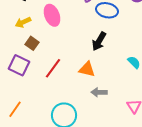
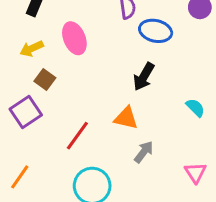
purple square: (19, 65) -> (26, 112), turned 30
red line: (53, 68) -> (77, 136), moved
gray arrow: (99, 92) -> (144, 152), turned 126

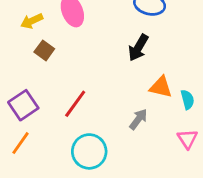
cyan semicircle: (195, 108) -> (187, 100), moved, turned 30
purple square: (26, 112) -> (23, 105), moved
orange triangle: (126, 118) -> (161, 87), moved

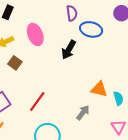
black arrow: (138, 48) -> (69, 50), moved

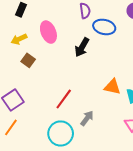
red line: (37, 101) -> (64, 99), moved
gray arrow: (83, 113) -> (87, 118), moved

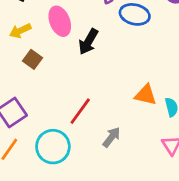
black arrow: (82, 47) -> (88, 42), moved
cyan circle: (61, 133) -> (53, 147), moved

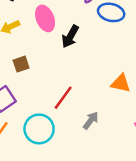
brown square: (32, 59) -> (21, 64), moved, turned 35

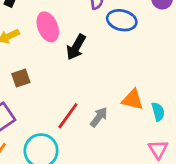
gray arrow: (91, 121) -> (99, 117), moved

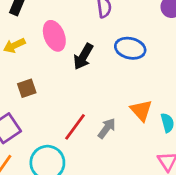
blue ellipse: (122, 20) -> (130, 48), moved
orange triangle: (133, 100) -> (141, 110), turned 35

